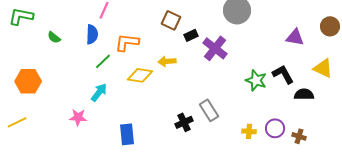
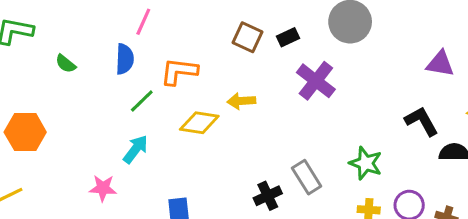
black rectangle: (191, 35) -> (288, 37), moved
green star: (256, 80) -> (366, 163), moved

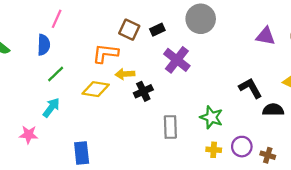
purple triangle: (440, 64) -> (266, 36), moved
orange L-shape: (179, 71) -> (105, 53), moved
gray rectangle: (307, 177) -> (170, 127), turned 30
black cross: (268, 196) -> (143, 91), moved

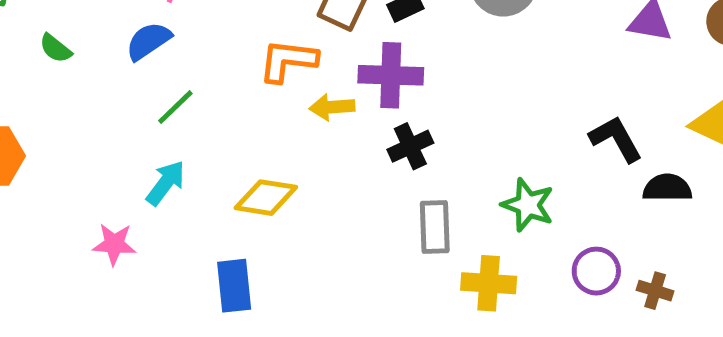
blue semicircle: (44, 45) -> (148, 41), turned -126
purple cross: (177, 60) -> (391, 75), moved, turned -36
yellow diamond: (96, 89) -> (266, 198), moved
black cross: (143, 91) -> (410, 146), moved
yellow cross: (214, 150) -> (489, 283), moved, size x1.5

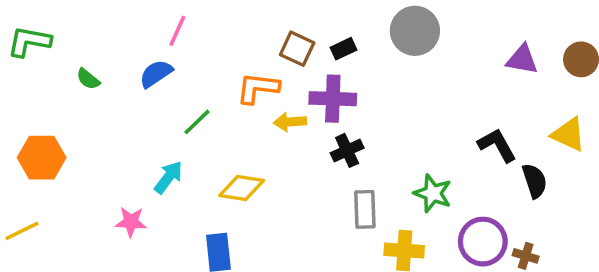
green line: (175, 107) -> (197, 122), moved
black semicircle: (667, 188) -> (535, 181), turned 72
purple circle: (596, 271) -> (483, 242), size x1.4

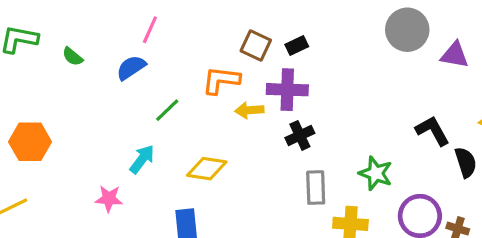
gray circle: (415, 31) -> (407, 30), moved
green semicircle: (88, 79) -> (73, 57), moved

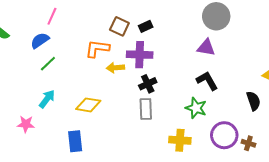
purple triangle: (455, 55) -> (206, 48), moved
green line: (167, 110) -> (48, 64), moved
black L-shape: (433, 131) -> (207, 81), moved
gray rectangle: (316, 188) -> (146, 109), moved

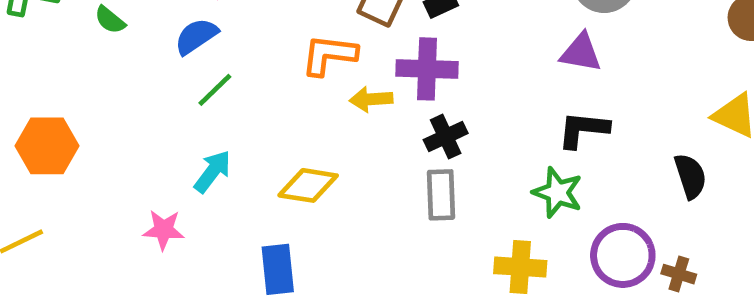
black L-shape: (207, 81) -> (583, 130), turned -55

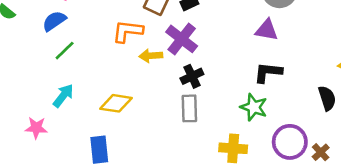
purple cross: (427, 69) -> (182, 39), turned 36
brown cross: (679, 274) -> (321, 152), turned 30

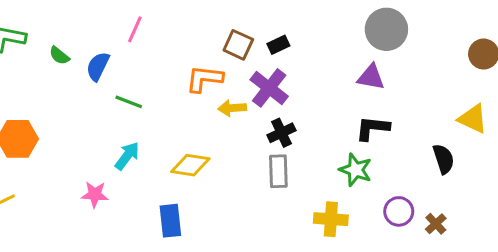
blue semicircle: (54, 21) -> (98, 66), moved, turned -30
green line: (65, 51) -> (129, 102), turned 65
purple circle: (290, 142) -> (399, 211), size x0.7

